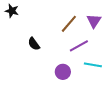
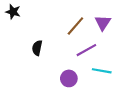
black semicircle: (34, 44) -> (37, 48), turned 48

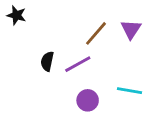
purple line: (86, 50) -> (78, 64), moved

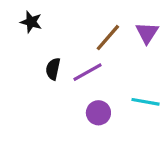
black star: (16, 15) -> (31, 22), moved

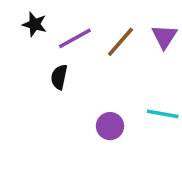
purple line: (87, 72) -> (75, 38), moved

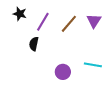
purple line: (75, 38) -> (43, 22), turned -30

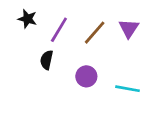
purple circle: (63, 72) -> (86, 76), moved

